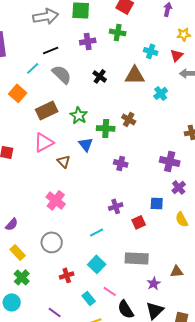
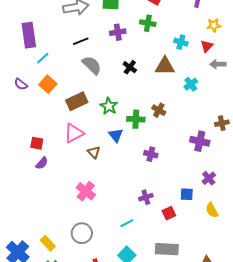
cyan line: (33, 68) -> (43, 58), moved
purple cross: (170, 161) -> (200, 141), moved
purple semicircle: (12, 224) -> (42, 163), moved

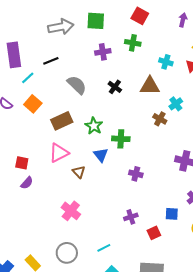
black line: (81, 41) -> (51, 61), moved
brown cross: (159, 110) -> (160, 119), moved
cyan line: (127, 223) -> (104, 248), moved

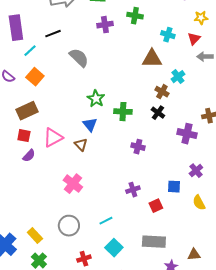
black cross: (115, 87) -> (158, 113), moved
brown rectangle: (62, 121) -> (27, 111), moved
pink triangle: (59, 153) -> (53, 138), moved
blue triangle: (101, 155) -> (90, 125), moved

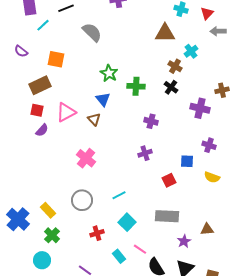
orange square: (35, 77) -> (56, 59), moved, turned -30
purple cross: (196, 171) -> (209, 145), turned -32
purple cross: (133, 190) -> (145, 153), moved
yellow semicircle: (199, 203) -> (212, 177), turned -42

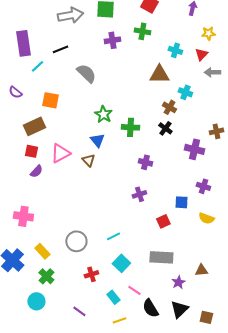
cyan cross: (191, 51) -> (185, 92), turned -32
pink cross: (86, 158) -> (23, 216), moved, turned -30

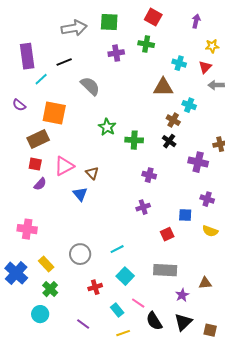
orange square: (50, 100) -> (54, 113), size x1.4
blue triangle: (97, 140) -> (80, 194), moved

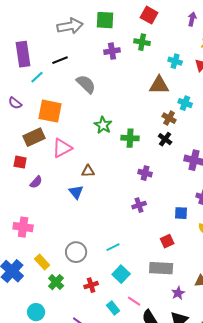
red square: (35, 164) -> (20, 162), moved
pink triangle: (64, 166) -> (62, 148), moved
brown triangle: (92, 173) -> (88, 171), turned -48
red square: (167, 234) -> (167, 241), moved
green cross: (50, 289) -> (56, 282), moved

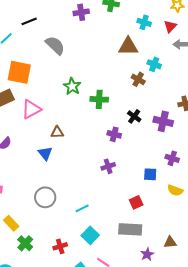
black cross: (165, 139) -> (134, 116), moved
gray circle: (76, 252) -> (45, 197), moved

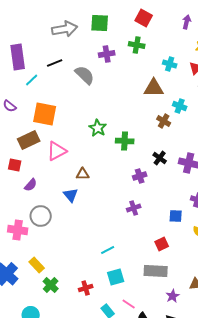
gray semicircle: (55, 45) -> (85, 75), moved
purple cross: (114, 134) -> (140, 176), turned -32
gray circle: (45, 197) -> (41, 216), moved
cyan square: (90, 235) -> (116, 277), turned 30

